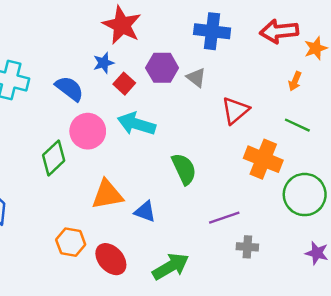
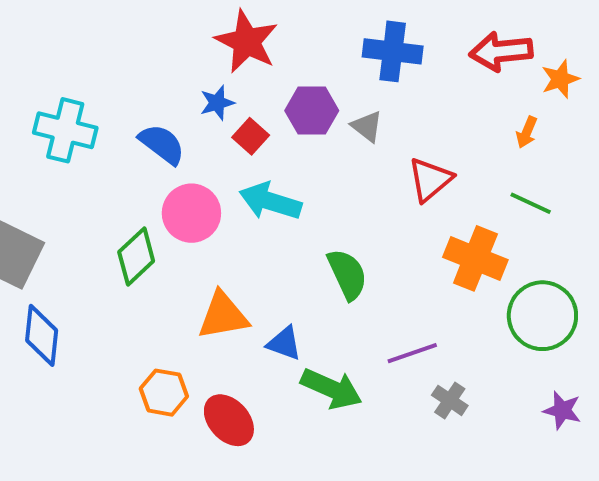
gray cross: (247, 247) -> (450, 400), turned 30
green arrow: (171, 266) -> (331, 389), moved, turned 54

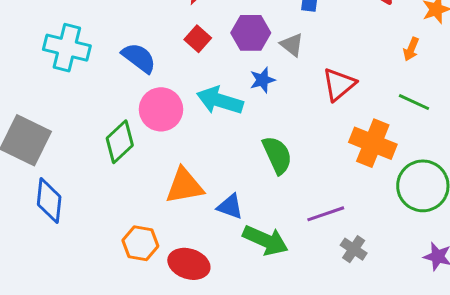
blue star: (217, 103) -> (262, 80), moved
red square: (251, 136) -> (198, 39), moved
red ellipse: (229, 420) -> (189, 264), turned -30

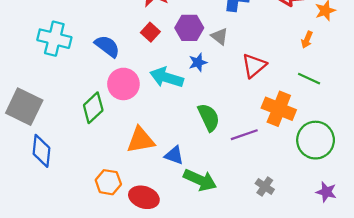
purple line: (326, 214) -> (244, 135), moved

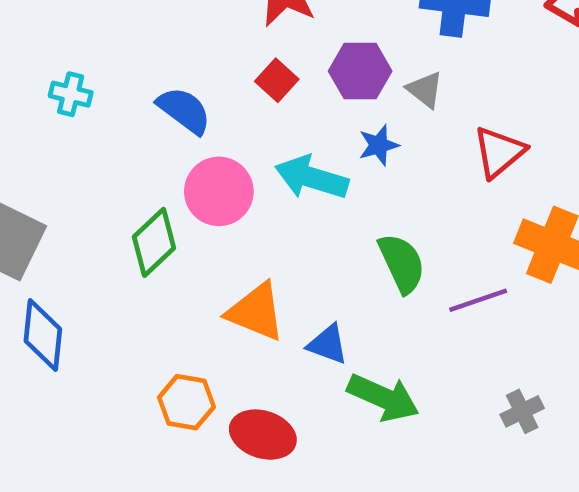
cyan cross: (54, 39) -> (71, 94), size x0.6
orange triangle: (141, 140) -> (256, 312), turned 32
gray cross: (265, 186) -> (522, 411), turned 30

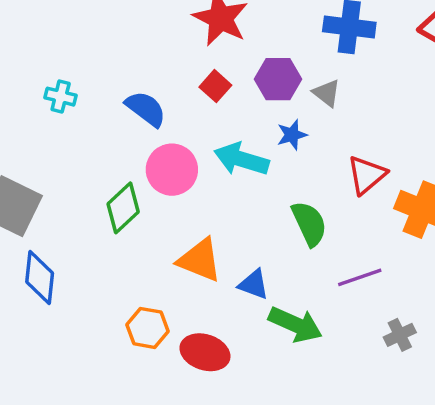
red triangle: (499, 152) -> (367, 175), moved
purple line: (478, 300) -> (360, 277), moved

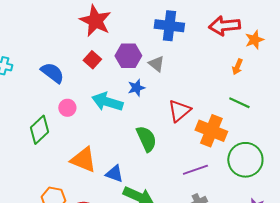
pink circle: (172, 170) -> (67, 108), size x0.6
purple line: (360, 277) -> (195, 170), moved

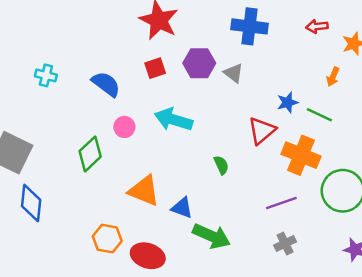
red arrow: (224, 26) -> (317, 26), size x0.6
red square: (92, 60) -> (155, 68), turned 30
blue star: (136, 88) -> (288, 102), moved
green line: (239, 103) -> (319, 115), moved
green semicircle: (146, 139) -> (221, 165), size x0.6

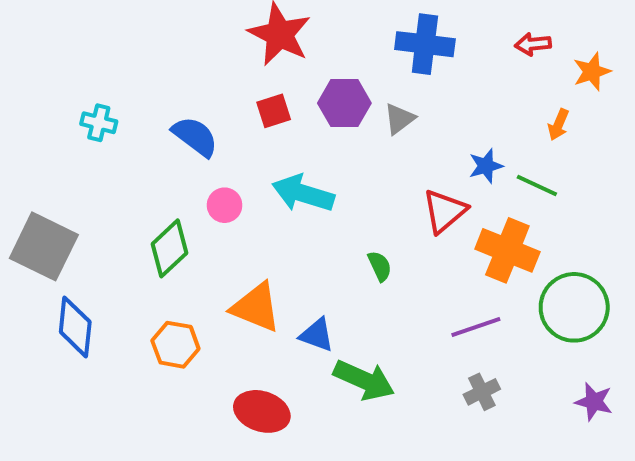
gray triangle: (234, 73) -> (399, 119), turned 45
orange hexagon: (107, 239) -> (175, 345), moved

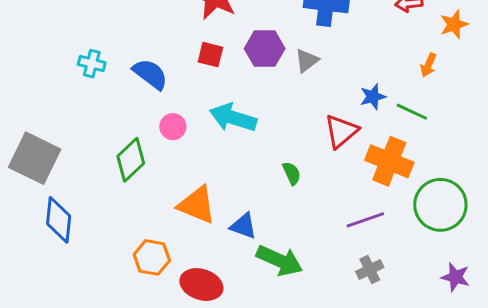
red square: (274, 111) -> (210, 55), turned 32
cyan cross: (99, 123) -> (92, 64), moved
orange hexagon: (175, 345) -> (152, 257), moved

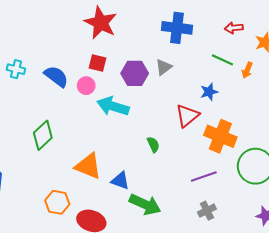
purple hexagon: (265, 49) -> (135, 73), moved
green line: (412, 112) -> (222, 60), moved
pink circle: (173, 127) -> (86, 86), moved

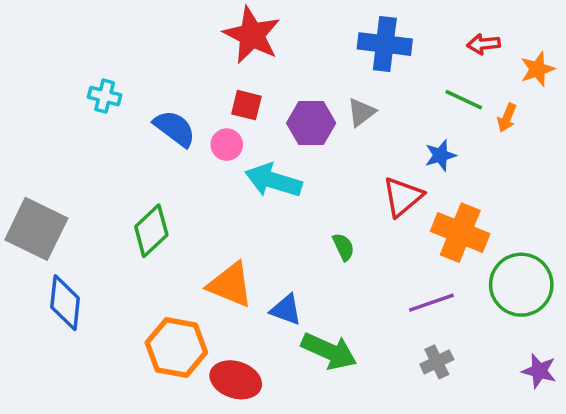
cyan cross: (16, 69) -> (105, 96), moved
orange hexagon: (57, 202) -> (176, 348), size x1.4

